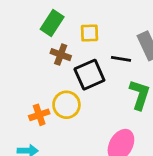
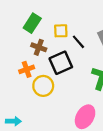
black line: (121, 59) -> (78, 42), moved, turned 40
orange cross: (39, 115) -> (27, 69), moved

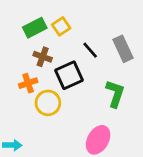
green rectangle: (32, 23) -> (35, 28), turned 30
yellow square: (61, 31) -> (61, 26), moved, turned -32

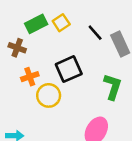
black line: (90, 50) -> (95, 33), moved
brown cross: (43, 57) -> (17, 48), moved

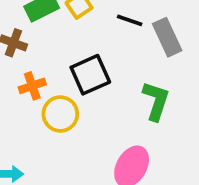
black line: (95, 33) -> (130, 20), turned -30

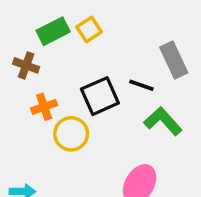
black line: (130, 20) -> (141, 85), moved
green L-shape: (156, 101) -> (163, 121), turned -60

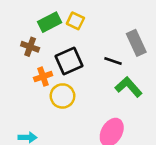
yellow square: (89, 29) -> (75, 21), turned -30
black square: (100, 96) -> (69, 61), moved

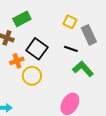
yellow square: (75, 21) -> (70, 22), moved
black square: (69, 61) -> (37, 49), turned -30

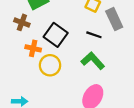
orange cross: (17, 61) -> (33, 48), turned 32
green L-shape: (83, 69) -> (93, 61), moved

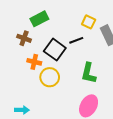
black line: (94, 35) -> (76, 40), moved, turned -40
green L-shape: (93, 61) -> (89, 73), turned -125

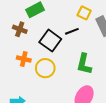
orange cross: (34, 62) -> (24, 59), moved

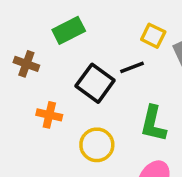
brown cross: (20, 29) -> (26, 64), moved
yellow circle: (45, 68) -> (97, 145), moved

